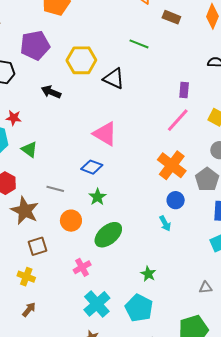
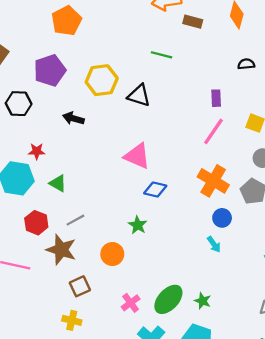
blue diamond: (92, 167) -> (155, 190), moved
gray line: (55, 189) -> (75, 220), moved, turned -36
green ellipse: (108, 235) -> (168, 299), moved

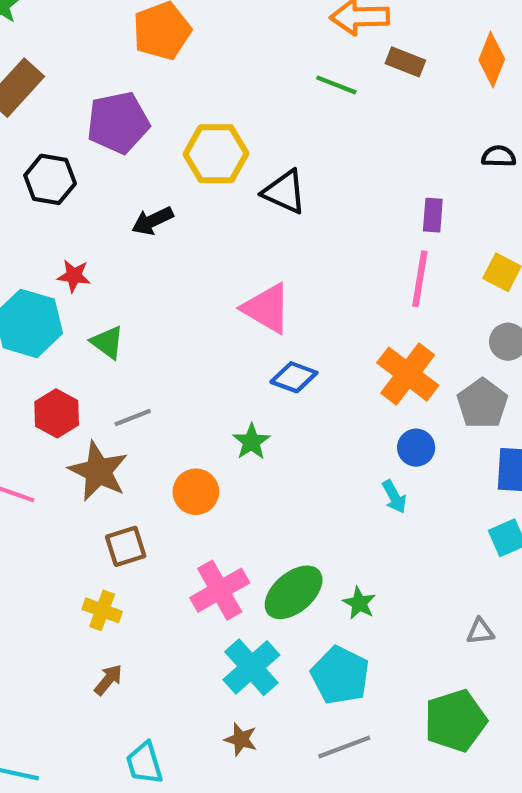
green line: (161, 55) -> (336, 85), moved
black arrow: (73, 118) -> (152, 221), turned -48
pink line: (214, 131) -> (420, 279), turned -32
pink cross: (131, 303) -> (220, 590), size x1.5

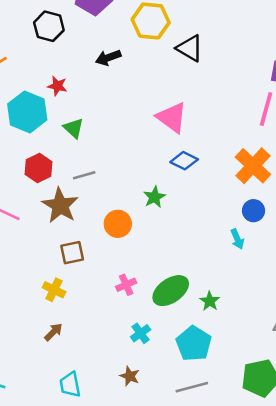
pink cross: (220, 590) -> (126, 285), size x0.6
cyan cross: (251, 667) -> (141, 333), size x0.6

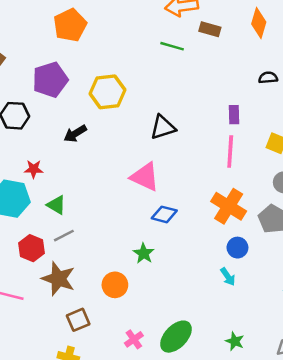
black triangle: (190, 48) -> (163, 127), moved, turned -36
gray line: (84, 175) -> (64, 236), moved
green star: (210, 301) -> (235, 341), moved

